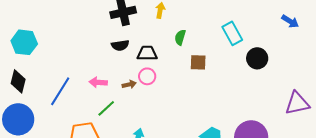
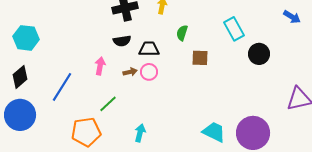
black diamond: (18, 81) -> (20, 77), turned 35
pink arrow: (98, 82) -> (100, 66), moved, turned 96
brown arrow: (129, 84) -> (130, 72), moved

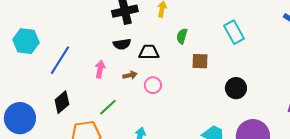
black circle: (259, 54) -> (236, 88), moved
pink circle: (149, 72) -> (153, 85), moved
black diamond: (20, 77) -> (62, 102), moved
blue line: (62, 87) -> (60, 60), moved

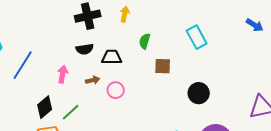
black diamond: (62, 102) -> (45, 107), moved

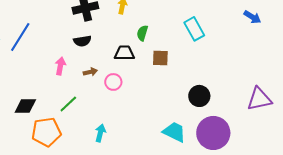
black trapezoid: (112, 57) -> (124, 53), moved
blue line: (23, 65) -> (20, 37), moved
black circle: (199, 93) -> (199, 96), moved
black diamond: (45, 107) -> (25, 106), moved, turned 40

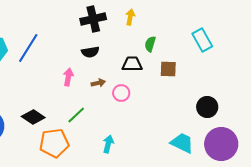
black diamond: (25, 106) -> (33, 117), turned 35

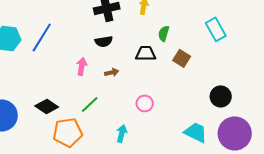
brown square: (168, 69) -> (182, 58), turned 30
pink circle: (121, 93) -> (145, 103), moved

